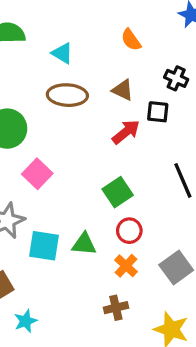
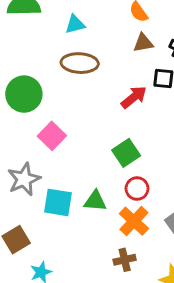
cyan triangle: (62, 53) -> (75, 24), turned -45
brown triangle: (123, 90) -> (143, 43), moved, turned -35
orange cross: (126, 266) -> (134, 221), size x1.4

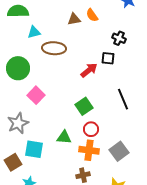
cyan triangle: (75, 24) -> (34, 32), moved
brown triangle: (143, 43) -> (74, 19), moved
cyan square: (58, 202) -> (34, 149), moved
orange cross: (134, 221) -> (89, 150), turned -36

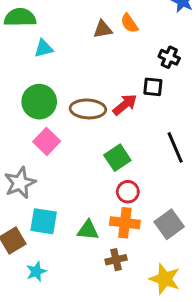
brown ellipse: (54, 48) -> (88, 109), moved
green circle: (18, 68) -> (39, 102), moved
green triangle: (64, 137) -> (88, 230), moved

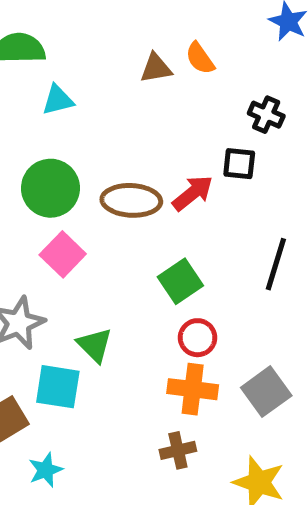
black line: (175, 147) -> (276, 264), turned 40
green triangle: (88, 230) -> (95, 345), moved, turned 40

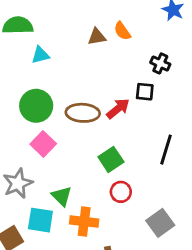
orange cross: (193, 389) -> (84, 221), moved

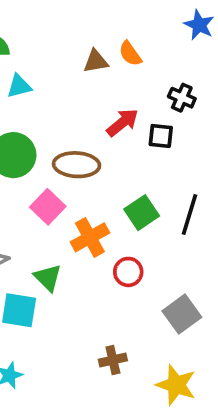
red arrow: (118, 109) -> (122, 123), moved
pink square: (43, 144) -> (48, 207), moved
green square: (111, 159) -> (142, 213), moved
orange cross: (84, 221) -> (90, 237), moved, turned -36

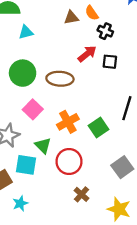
black cross: (182, 98) -> (105, 31), moved
pink square: (48, 207) -> (33, 109), moved
green square: (142, 213) -> (99, 127), moved
red circle: (128, 272) -> (69, 161), moved, size x1.5
brown cross: (113, 360) -> (81, 194), turned -35

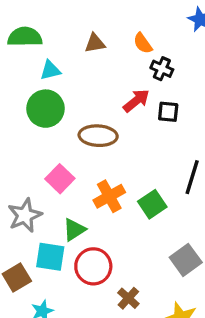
brown triangle: (71, 17) -> (95, 43), moved
green circle: (23, 73) -> (45, 109), moved
green triangle: (43, 146) -> (74, 230), turned 42
red circle: (69, 161) -> (93, 266), moved

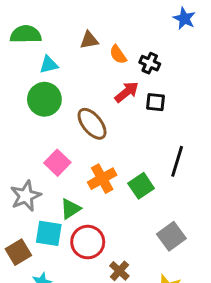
orange semicircle: (143, 43) -> (118, 55), moved
brown ellipse: (98, 136) -> (92, 124), turned 48

